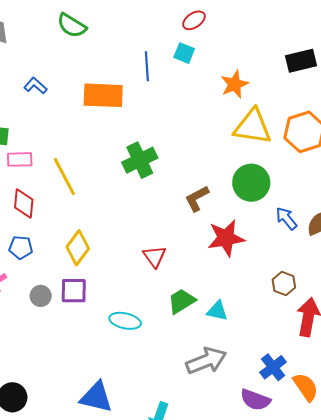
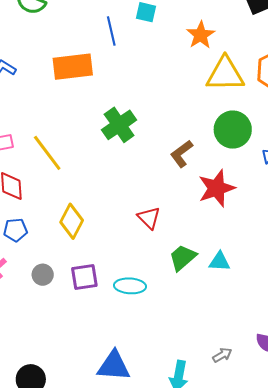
purple square: (74, 291) -> (84, 277), moved
gray arrow: (206, 361) -> (222, 355), moved, size x0.5

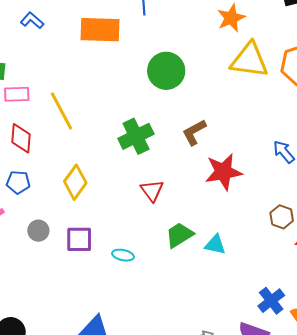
green cross: (119, 125) -> (136, 136), moved
green circle: (233, 130) -> (166, 71), moved
cyan ellipse: (130, 286) -> (123, 255), size x0.7

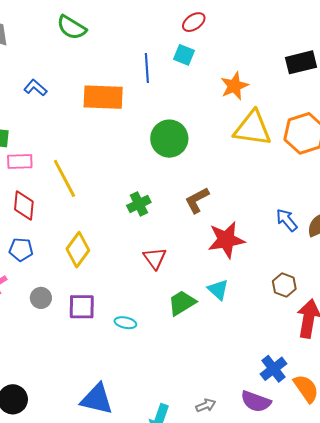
green cross: (136, 136) -> (139, 204), size x0.7
cyan triangle: (215, 245) -> (218, 290), moved, turned 30

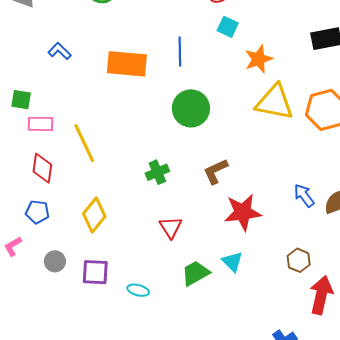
cyan square: (184, 55) -> (228, 27), moved
blue line: (147, 68) -> (180, 52), moved

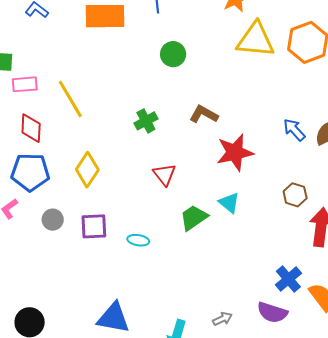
green circle: (191, 108) -> (173, 54), size x0.7
brown L-shape: (216, 171) -> (204, 114), turned 60
blue pentagon: (37, 212) -> (30, 172), size x1.6

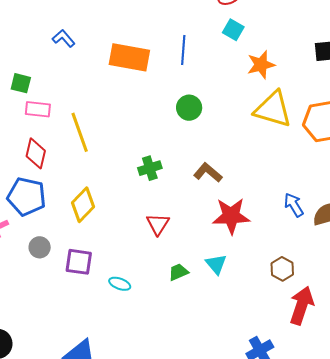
green trapezoid: (194, 218) -> (178, 272), size x0.7

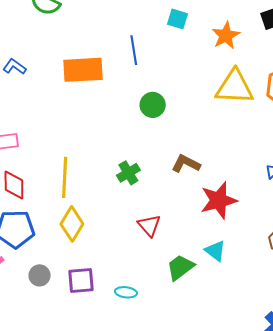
orange star: (261, 65) -> (226, 36), moved
yellow line: (80, 132) -> (65, 177), moved, turned 36
green trapezoid: (178, 272) -> (180, 267), size x1.4

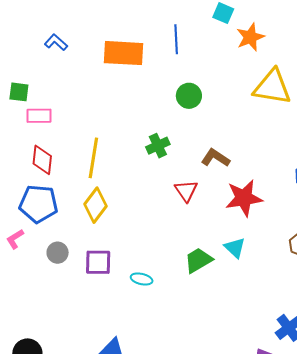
orange star: (226, 36) -> (250, 37), moved
green cross: (128, 173) -> (158, 146), moved
red triangle: (149, 225) -> (186, 191), moved

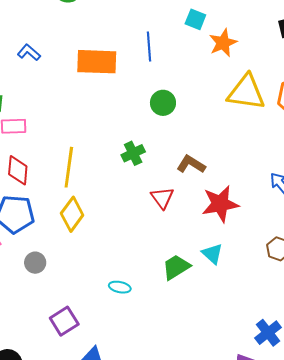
purple square: (98, 262) -> (64, 321), moved, turned -32

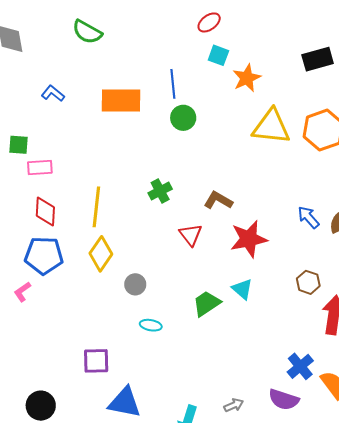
green circle: (163, 103) -> (183, 118), moved
gray circle: (35, 263) -> (135, 284), moved
purple square: (64, 321) -> (96, 361), turned 32

